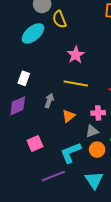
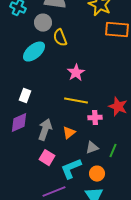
gray arrow: (49, 101) -> (45, 130), moved, size x1.5
pink cross: (98, 113) -> (95, 118), moved
pink square: (35, 143) -> (47, 158), moved, turned -35
orange circle: (97, 150) -> (97, 174), moved

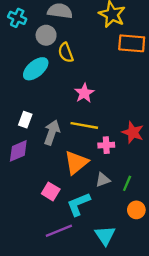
gray arrow: (45, 130) -> (52, 132), moved
orange triangle: (69, 133) -> (76, 162), size x1.6
orange circle: (97, 174) -> (136, 210), moved

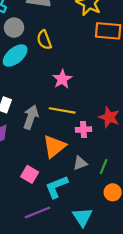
gray circle: (46, 35) -> (14, 28), moved

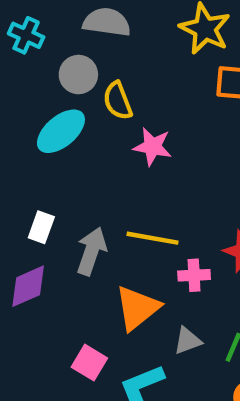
gray circle: (14, 28) -> (78, 75), moved
pink star: (62, 79) -> (153, 147), moved, turned -30

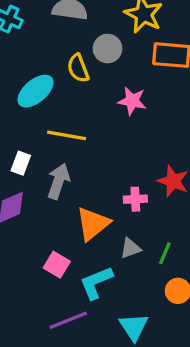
gray circle: (78, 75) -> (108, 49), moved
pink star: (153, 147) -> (132, 101), moved
yellow line: (153, 238) -> (67, 135), moved

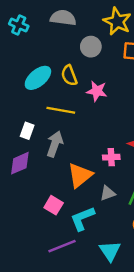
yellow semicircle: (78, 68) -> (69, 75), moved
pink star: (132, 101) -> (97, 91), moved

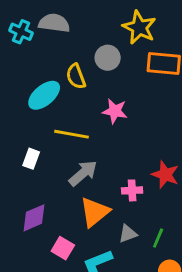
gray semicircle: (63, 18) -> (54, 23), moved
yellow semicircle: (69, 75) -> (76, 76), moved
gray arrow: (55, 144) -> (83, 173), moved, turned 30
purple diamond: (20, 163) -> (34, 218), moved

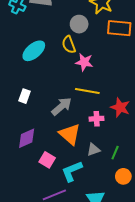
yellow semicircle: (76, 76) -> (69, 45), moved
yellow line: (72, 134) -> (87, 91), moved
orange triangle: (95, 212) -> (70, 134), turned -40

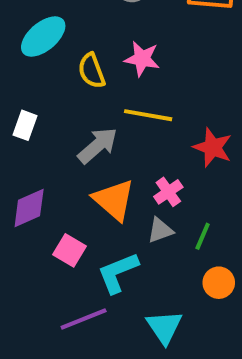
yellow semicircle: (69, 45) -> (92, 71), moved
pink cross: (97, 119) -> (168, 192), moved, turned -32

